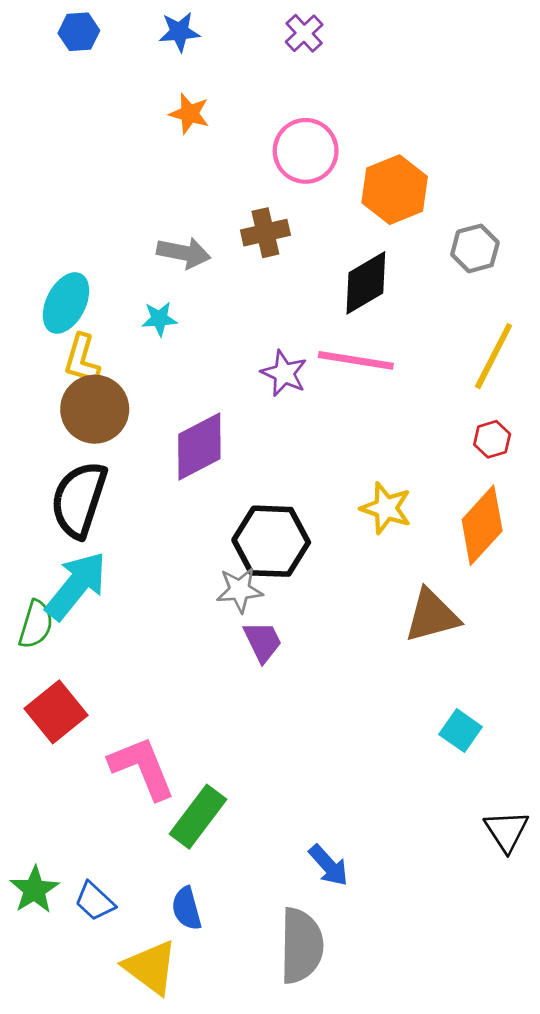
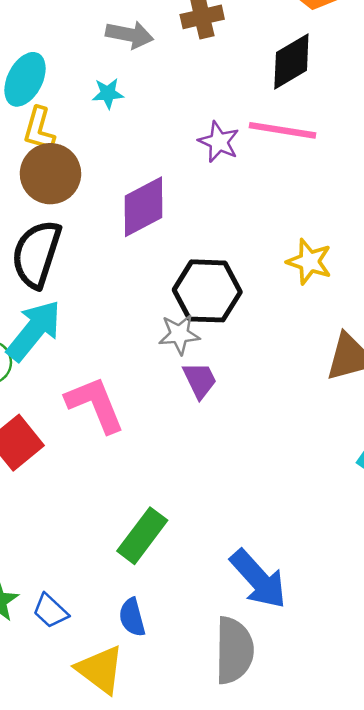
pink L-shape: (142, 768) -> (95, 404), moved
blue arrow: (329, 865) -> (258, 579), size x1.6

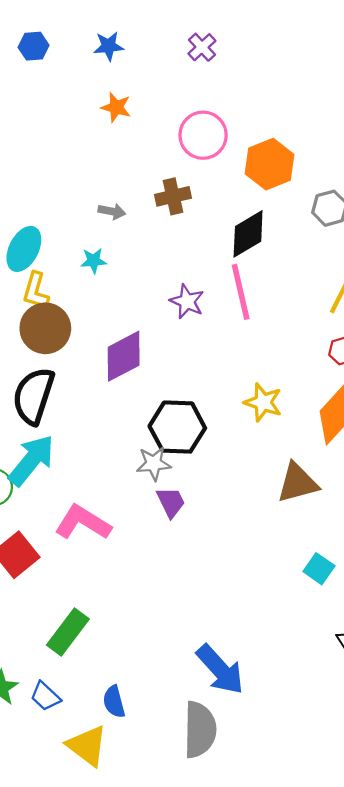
gray arrow: (130, 35) -> (112, 211), size x0.7
pink line: (283, 130) -> (241, 292), turned 68
pink L-shape: (95, 404) -> (83, 523), turned -36
green rectangle: (142, 536) -> (68, 632), moved

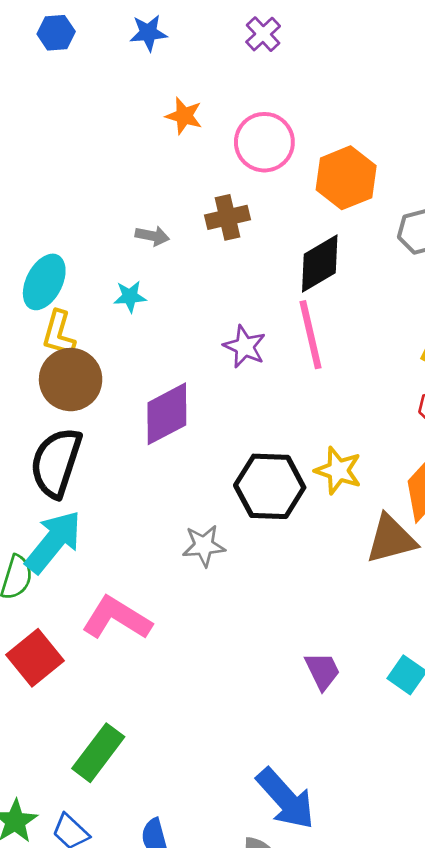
orange star: (116, 107) -> (184, 116), moved
black hexagon: (177, 427) -> (270, 486), moved
brown triangle: (297, 483) -> (391, 539), moved
purple trapezoid: (171, 502) -> (322, 671), moved

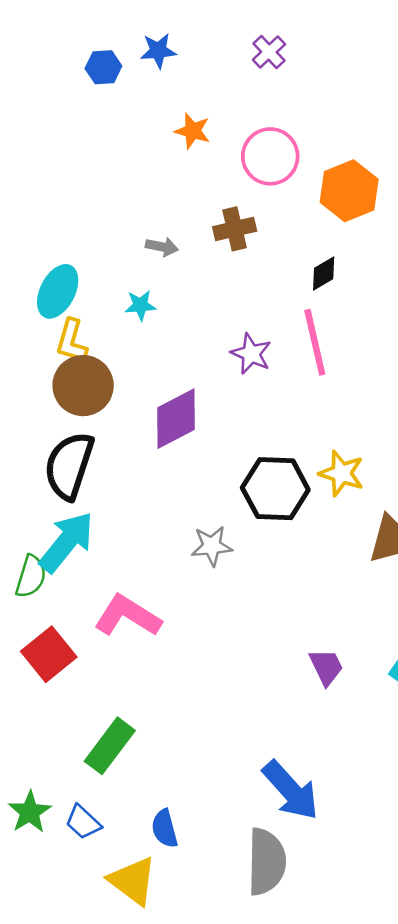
blue hexagon: (56, 33) -> (103, 67), moved
black diamond: (320, 264) -> (324, 274), size x0.6

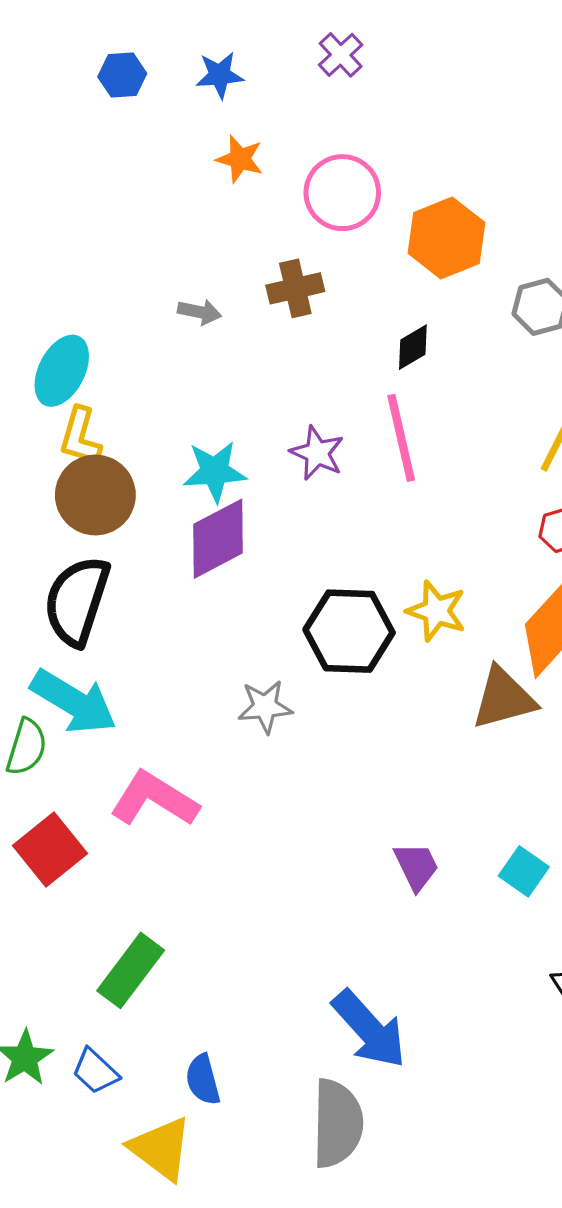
blue star: (158, 51) -> (220, 75), moved
cyan star: (140, 305) -> (215, 471), moved, size x1.5
cyan arrow: (67, 542) -> (74, 702), turned 82

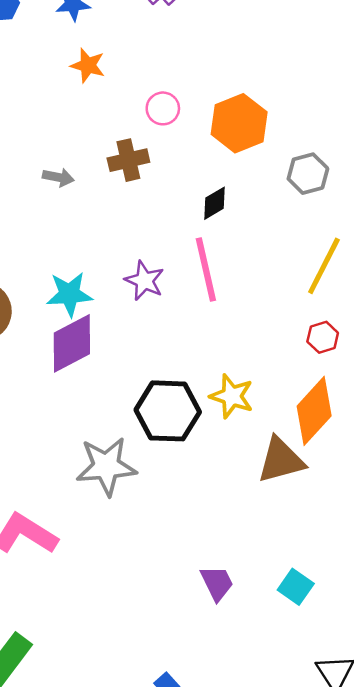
pink circle: (342, 193) -> (163, 108), moved, size x0.6
gray star: (265, 707) -> (106, 466), size x1.5

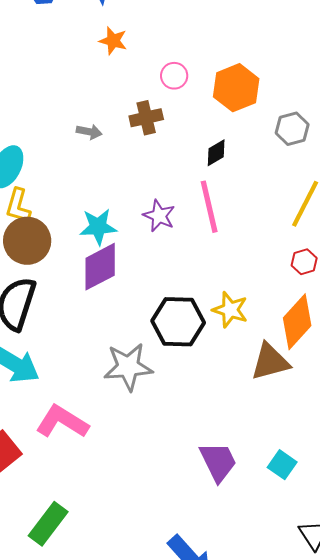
purple trapezoid: (217, 583) -> (218, 462), size x1.4

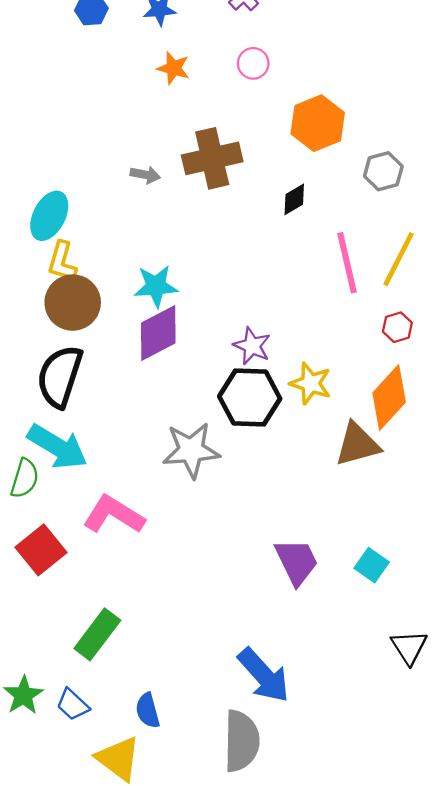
pink circle: (174, 76) -> (253, 63), moved
brown cross: (146, 118) -> (212, 158), size x1.5
pink line: (209, 207) -> (347, 263), moved
purple star: (159, 216) -> (252, 346), moved

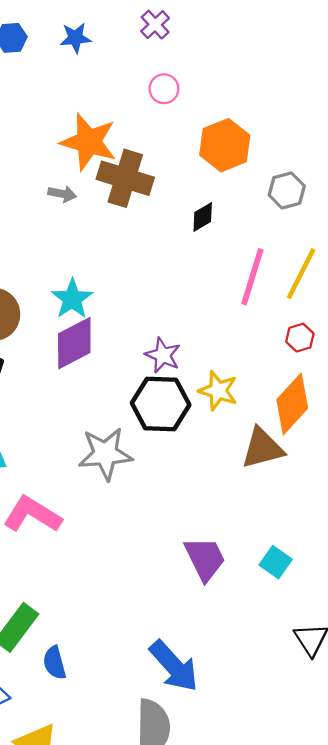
orange star: (173, 68) -> (89, 142), moved, size x1.8
brown cross: (212, 158) -> (125, 178), turned 30
pink line: (347, 263) -> (252, 277), turned 30
cyan star: (156, 286) -> (72, 299), turned -30
blue semicircle: (148, 711) -> (54, 663), moved

